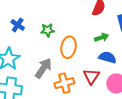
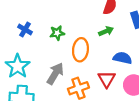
green arrow: (102, 37) -> (106, 31), moved

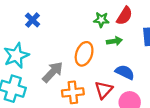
green star: (57, 33) -> (101, 20), moved

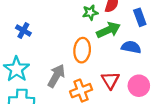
green arrow: (114, 41) -> (108, 30), size x1.5
blue semicircle: (125, 72) -> (131, 47), moved

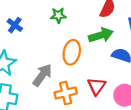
green star: (90, 13) -> (58, 15), moved

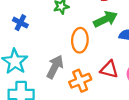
red triangle: (97, 86) -> (109, 69), turned -42

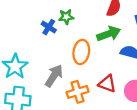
blue cross: (20, 23) -> (49, 27), moved

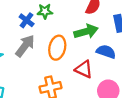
gray arrow: (54, 76) -> (25, 46), moved
red triangle: (107, 84) -> (84, 69), moved

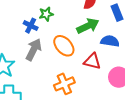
orange ellipse: (57, 48) -> (64, 46), turned -45

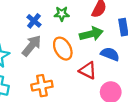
green star: (46, 14) -> (62, 14), moved
orange cross: (64, 84) -> (42, 86), moved

